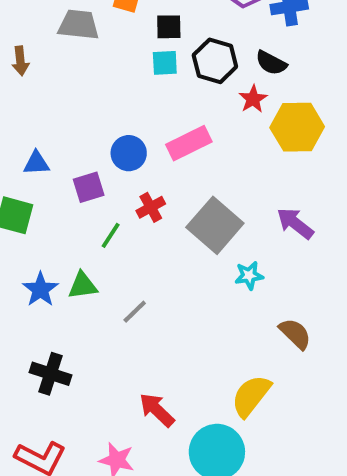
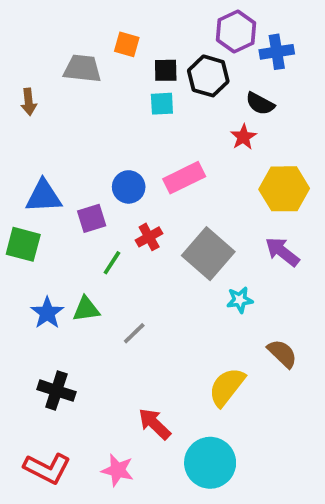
black hexagon: (215, 61) -> (208, 76), moved
yellow hexagon: (297, 127) -> (284, 189), moved
blue triangle: (36, 163) -> (43, 196), size x1.5
yellow semicircle: (251, 396) -> (227, 387), moved

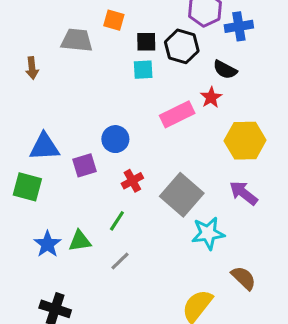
pink rectangle: (184, 178) -> (177, 114), moved
green line: (112, 263) -> (117, 221), moved
cyan star: (240, 300) -> (208, 233), size x1.5

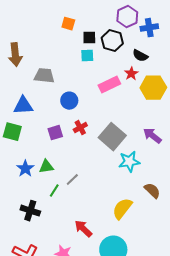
gray trapezoid: (77, 40) -> (44, 76), moved
brown arrow: (32, 68) -> (15, 55), size x1.6
yellow hexagon: (245, 141) -> (153, 88), moved
purple square: (84, 165) -> (55, 133), moved
green line: (117, 221) -> (54, 191), moved

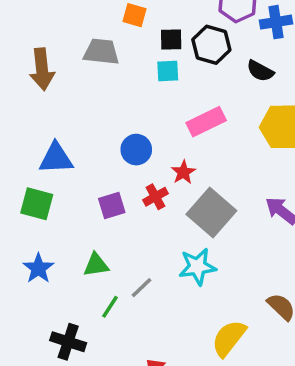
red star: (131, 74) -> (183, 172), moved
gray trapezoid: (44, 76) -> (101, 52), moved
cyan star: (129, 162) -> (197, 267), moved
blue star: (25, 169) -> (38, 268), moved

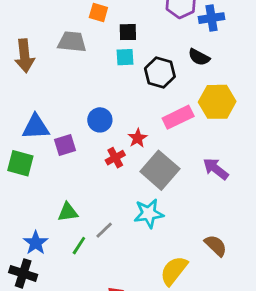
black hexagon: (211, 45) -> (160, 72), moved
pink rectangle: (206, 122) -> (178, 117), moved
purple square: (112, 205) -> (65, 145), moved
blue star: (38, 268) -> (36, 243), moved
black cross: (68, 342) -> (23, 273), moved

